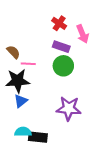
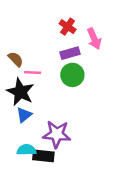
purple rectangle: (61, 47) -> (70, 53), turned -35
black star: (18, 81) -> (20, 92), turned 30
purple star: (69, 108) -> (57, 134), moved

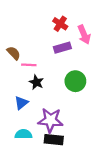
green circle: (72, 75) -> (75, 81), moved
black star: (20, 92) -> (36, 82), moved, size x0.6
black rectangle: (43, 156) -> (54, 140), moved

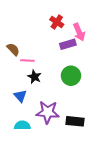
purple rectangle: (62, 48) -> (68, 44), moved
blue triangle: (21, 103) -> (20, 96), turned -32
black rectangle: (54, 140) -> (75, 121), moved

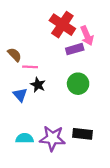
red cross: (57, 22) -> (62, 25), size x1.6
blue triangle: (20, 96) -> (20, 95), moved
purple star: (48, 112) -> (52, 138), moved

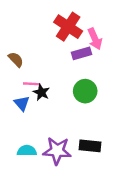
pink line: (30, 67) -> (32, 84), moved

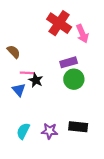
purple rectangle: (82, 53) -> (69, 62), moved
cyan semicircle: (27, 151) -> (23, 131), turned -63
purple star: (57, 151) -> (50, 131), size x0.7

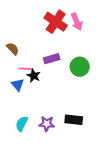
pink arrow: (82, 34) -> (77, 22), moved
purple rectangle: (69, 62) -> (52, 59), moved
green circle: (74, 79) -> (80, 67), moved

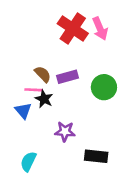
brown semicircle: (13, 49) -> (43, 74), moved
purple star: (47, 124) -> (65, 131), moved

